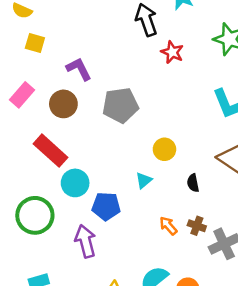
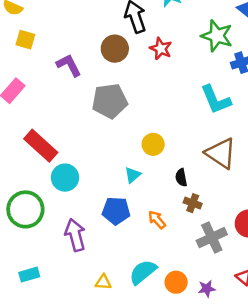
brown circle: (63, 104) -> (115, 49), moved
blue pentagon: (106, 206) -> (116, 211), moved
brown cross: (197, 226) -> (193, 203), moved

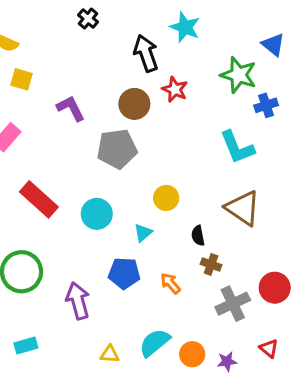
brown circle: (115, 49) -> (134, 104), moved
cyan circle: (65, 178) -> (97, 214), moved

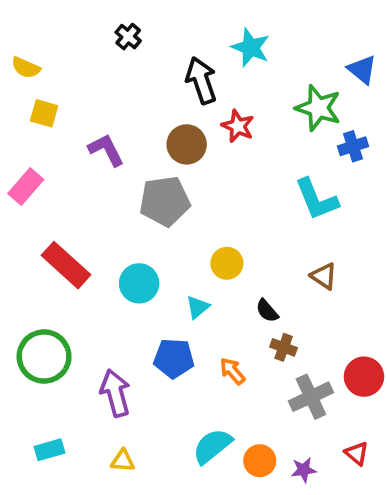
brown triangle: (243, 208) -> (324, 276), size x0.6
black semicircle: (198, 236) -> (267, 311), turned -30
yellow triangle: (110, 354) -> (123, 461), moved

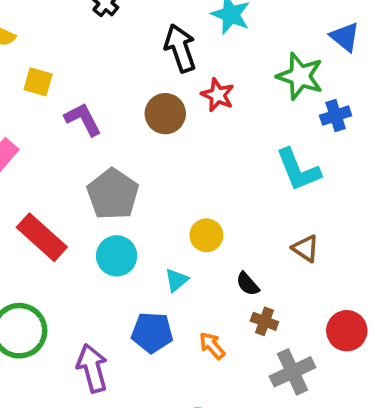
yellow square: (44, 113) -> (38, 82), moved
gray pentagon: (165, 201) -> (113, 194), moved, turned -30
red circle: (364, 377) -> (347, 331), moved

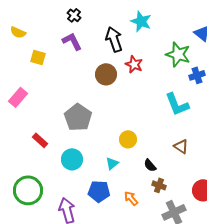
purple L-shape: (83, 119) -> (72, 41), moved
red rectangle: (42, 237) -> (40, 140), size x0.6
cyan circle: (117, 256) -> (72, 159), moved

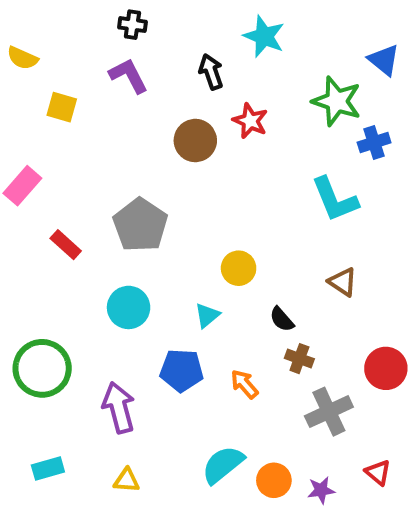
black cross: (74, 15) -> (132, 25), turned -32
black arrow: (114, 39) -> (211, 72), size x0.7
red rectangle: (40, 140) -> (66, 245), moved

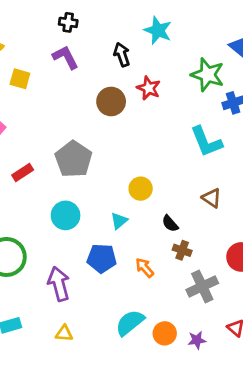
red rectangle: (66, 245) -> (23, 173), turned -75

